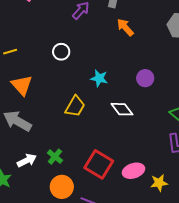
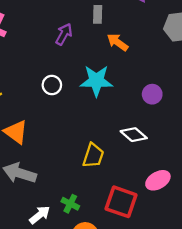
cyan star: (99, 78) -> (96, 81), moved, size x1.6
yellow trapezoid: (75, 106) -> (93, 156), moved
pink ellipse: (133, 171) -> (158, 180), moved

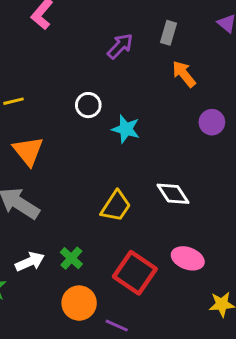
cyan star: (96, 81) -> (126, 129), moved, size x0.7
purple circle: (152, 94) -> (212, 122), moved
pink ellipse: (158, 180) -> (188, 258), turned 35

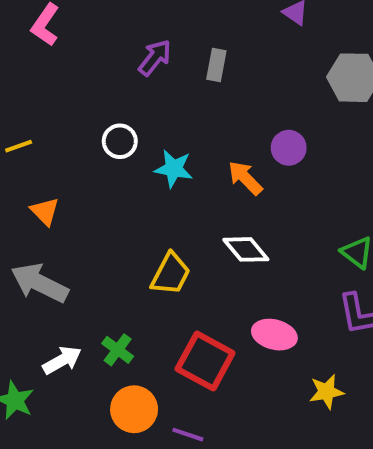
gray rectangle: (168, 33) -> (216, 65), moved
orange arrow: (184, 74) -> (245, 178), moved
orange triangle: (28, 151) -> (45, 211), size x0.7

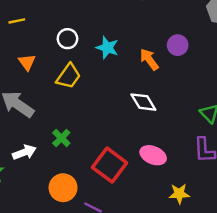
white circle: (120, 141) -> (67, 39), moved
yellow trapezoid: (171, 274) -> (68, 76), moved
green cross: (118, 350) -> (61, 138), moved

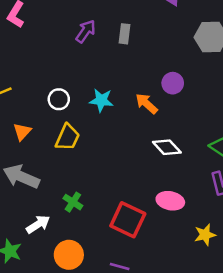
orange triangle: (27, 62) -> (22, 132), turned 30
white diamond: (143, 102) -> (167, 147), moved
orange circle: (63, 188) -> (69, 255), moved

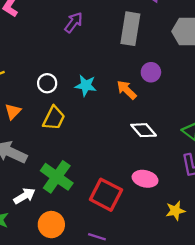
gray rectangle: (125, 34) -> (130, 29), moved, size x1.8
green cross: (73, 202) -> (57, 177), size x1.8

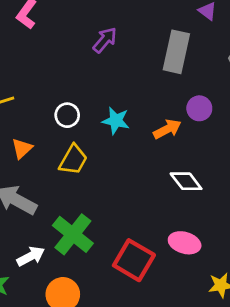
orange arrow: (127, 90) -> (167, 129), turned 105

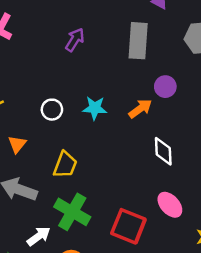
yellow trapezoid: (73, 160) -> (65, 165), moved
white diamond: (186, 181) -> (163, 151), turned 44
pink ellipse: (185, 243) -> (170, 205), turned 40

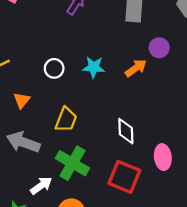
white diamond: (163, 151) -> (126, 131), moved
pink ellipse: (170, 205) -> (163, 157), turned 35

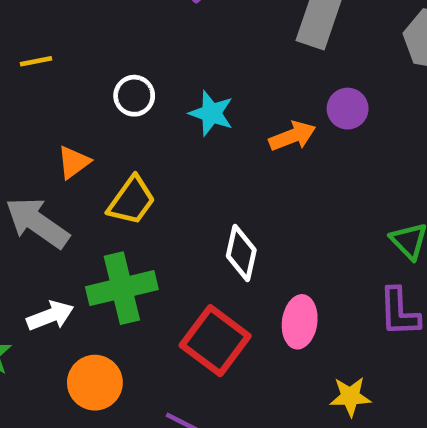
orange triangle: (22, 100) -> (74, 162), moved
green cross: (72, 163) -> (122, 288), turned 32

